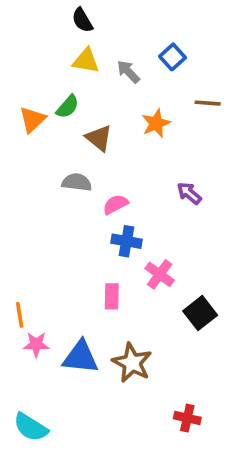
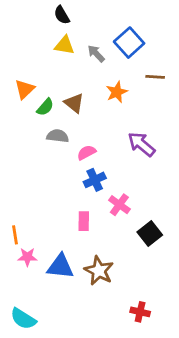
blue square: (173, 57) -> (129, 43), size x1.5
green semicircle: (68, 107) -> (45, 107), moved
purple arrow: (189, 193) -> (141, 144), size x1.5
blue cross: (126, 241) -> (95, 180), turned -35

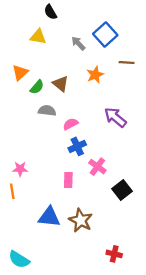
yellow triangle: (64, 45) -> (38, 37), moved
pink star: (27, 257) -> (20, 169), moved

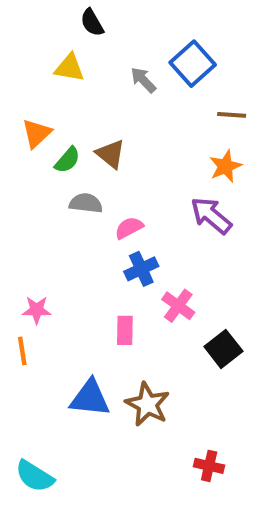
orange star: (95, 75) -> (225, 166), moved

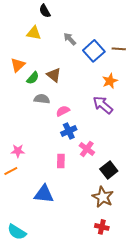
blue square: (193, 64) -> (94, 51), moved
brown line: (232, 115) -> (119, 49), moved
orange line: (22, 351) -> (11, 171), turned 72
brown star: (147, 404) -> (103, 197), moved

